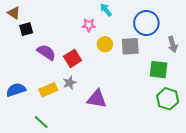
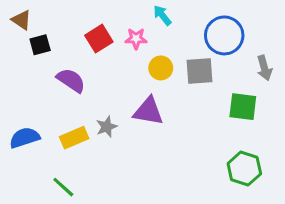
red square: (73, 58) -> (99, 39), moved
purple triangle: (97, 99) -> (148, 111), moved
green hexagon: (168, 99) -> (244, 169), moved

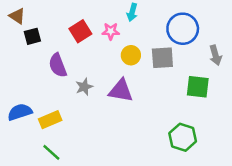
cyan arrow: (162, 15) -> (132, 12), turned -126
purple semicircle: (71, 80) -> (58, 65), turned -145
gray star: (107, 127) -> (84, 87), moved
yellow rectangle: (74, 138) -> (50, 120), moved
green hexagon: (244, 169) -> (183, 137), moved

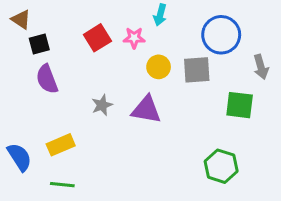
purple semicircle: (58, 65) -> (47, 79), moved
blue semicircle: (20, 112) -> (19, 157), moved, turned 75
green line: (51, 152) -> (62, 185), turned -36

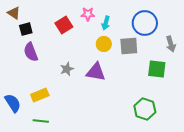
cyan arrow: (160, 15) -> (106, 23), moved
pink star: (134, 38) -> (88, 14), moved

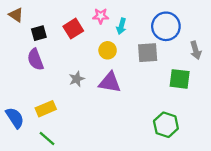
black square: (26, 29) -> (39, 33), moved
yellow circle: (104, 44) -> (108, 50), moved
green line: (41, 121) -> (47, 138), turned 35

